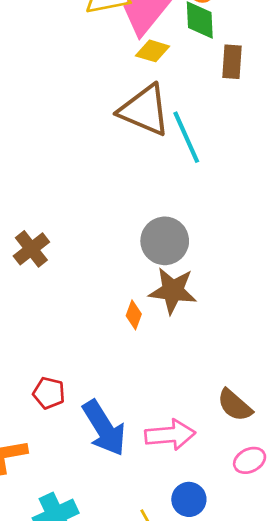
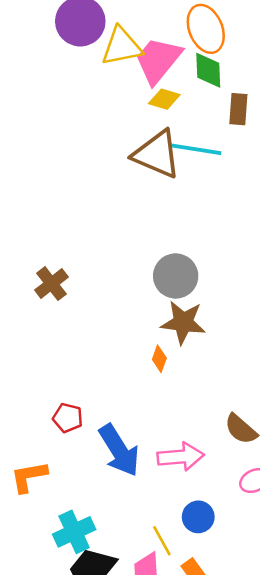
cyan line: (186, 137) -> (196, 149), moved, turned -57
orange diamond: (134, 315) -> (159, 359), moved

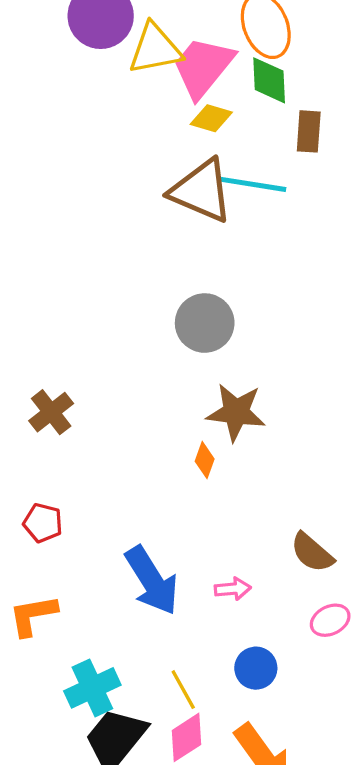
gray circle: (176, 276) -> (205, 323), moved
brown cross: (51, 284) -> (51, 412), moved
red pentagon: (68, 418) -> (43, 523), moved
pink arrow: (181, 457) -> (233, 589), size x0.6
yellow line: (162, 541) -> (183, 690), moved

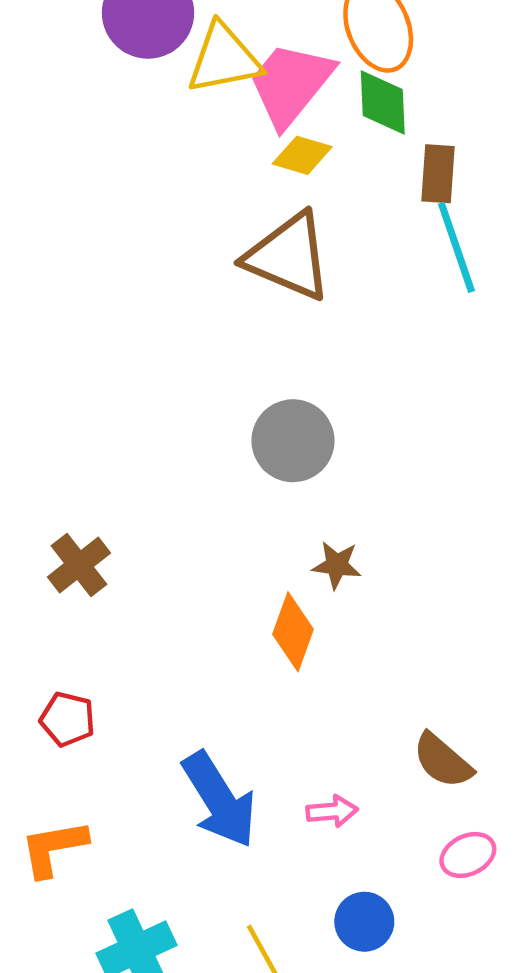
cyan line: (253, 184) -> (456, 247), moved, turned 62
brown star: (236, 412) -> (337, 565), size x0.6
orange diamond: (205, 460) -> (293, 632), size x1.5

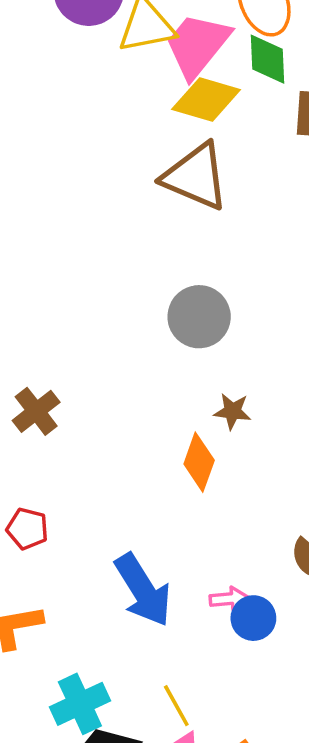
yellow diamond: (302, 155) -> (206, 99), size x1.5
blue circle: (364, 922) -> (253, 618), moved

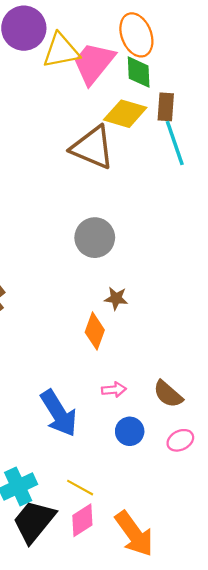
yellow diamond: (206, 99) -> (125, 114), moved
pink arrow: (229, 599) -> (114, 390), moved
yellow line: (176, 706) -> (80, 488), turned -32

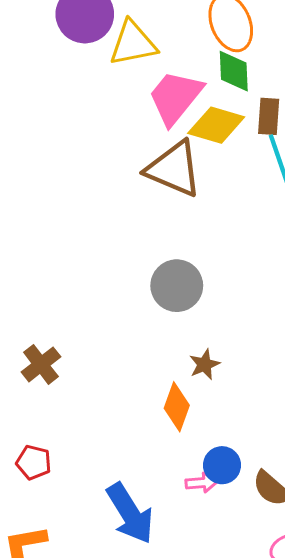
pink trapezoid: (94, 63) -> (175, 97), moved
brown star: (116, 298) -> (204, 364), turned -30
blue circle: (130, 431) -> (222, 465), moved

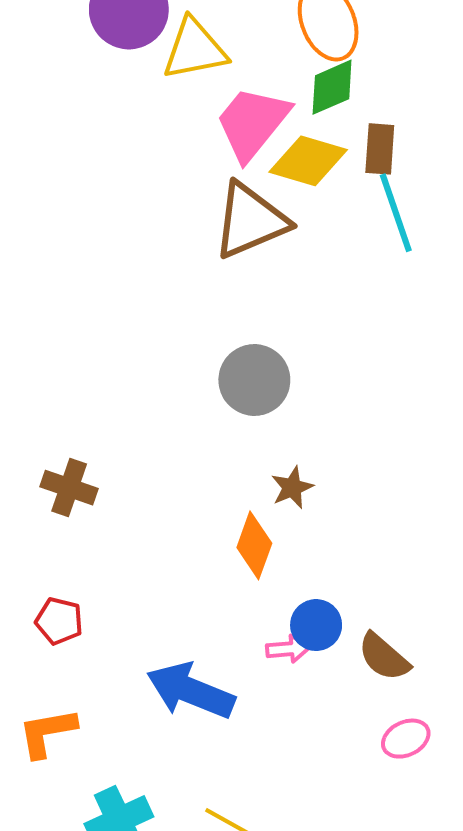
green diamond: (234, 71) -> (332, 87), turned 69
brown triangle: (174, 169) -> (250, 221), turned -46
brown cross: (41, 364) -> (69, 488), turned -33
blue arrow: (130, 513) -> (191, 691), turned 144

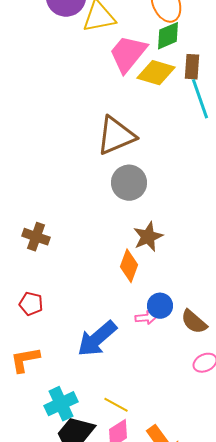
brown triangle: (250, 221) -> (116, 136), moved
brown star: (292, 488) -> (148, 237), size x1.4
blue arrow: (191, 691) -> (97, 339), turned -63

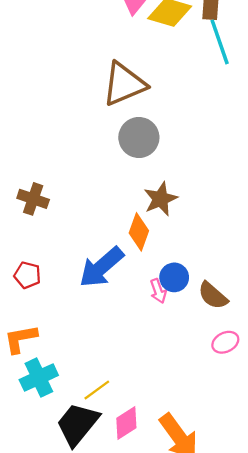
pink arrow: (146, 318) -> (158, 291), turned 75
blue arrow: (97, 339) -> (101, 267), moved
cyan cross: (61, 404) -> (39, 377), moved
yellow line: (116, 405) -> (97, 390), moved, turned -65

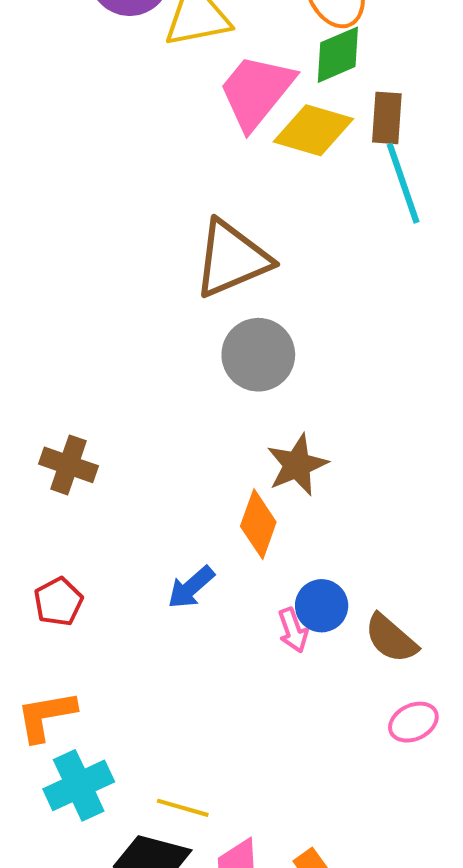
blue arrow: (101, 267) -> (191, 587), size x0.6
red pentagon: (27, 275) -> (58, 602), turned 30
yellow line: (97, 390) -> (183, 808), turned 52

